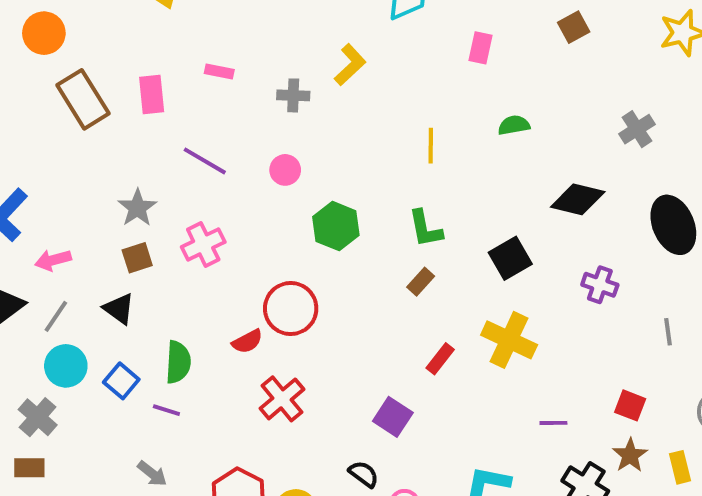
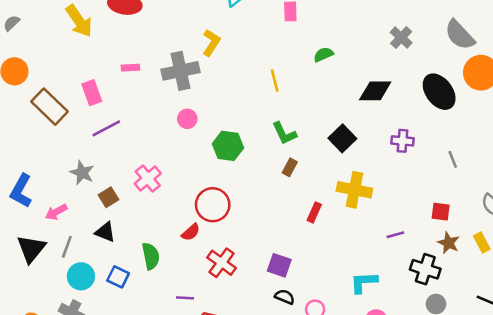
gray cross: (293, 95) -> (180, 71), size x1.8
purple line: (205, 161) -> (106, 128), moved, turned -44
gray star: (137, 208) -> (82, 173), moved
purple line: (166, 410) -> (185, 298), moved
purple square: (393, 417) -> (279, 265), moved

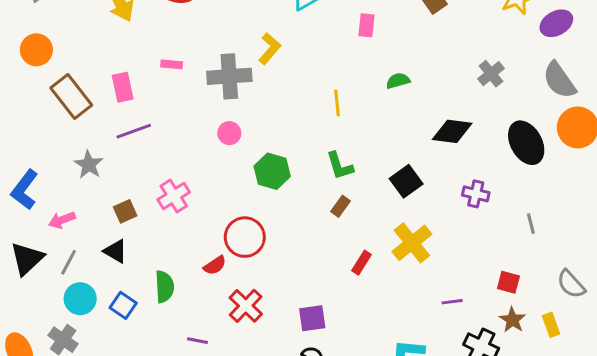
gray star: (82, 173) -> (89, 165), moved
yellow cross: (354, 190) -> (412, 243), turned 32
purple square: (279, 265) -> (312, 318), turned -35

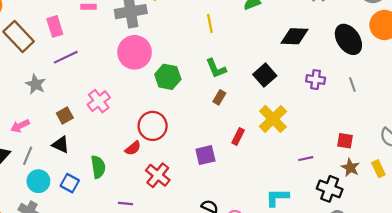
pink circle: (229, 133) -> (135, 52), size x2.0
gray line: (531, 224) -> (352, 84), moved
purple square: (312, 318) -> (205, 155), moved

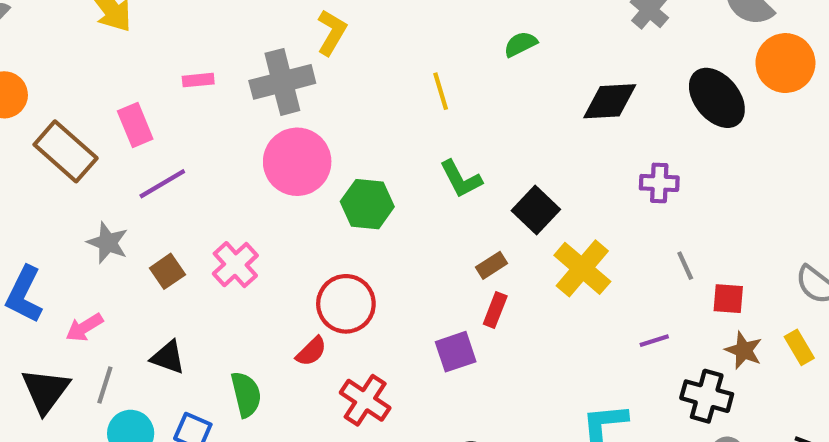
black square: (265, 75) -> (536, 210), moved
gray line: (352, 84) -> (685, 266), moved
brown rectangle: (219, 97) -> (492, 265), moved, turned 32
brown square: (65, 115) -> (167, 271), moved
red rectangle: (238, 136) -> (495, 310), moved

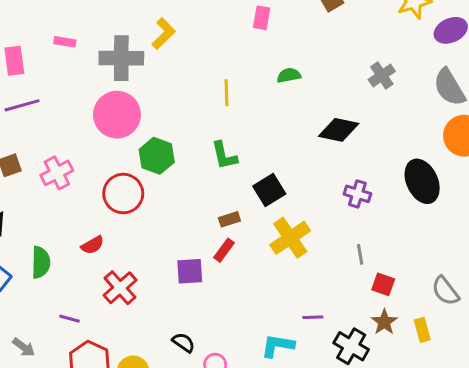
black ellipse: (717, 98) -> (422, 181), moved
red circle: (346, 304) -> (123, 194), moved
purple line: (654, 341) -> (313, 317), moved

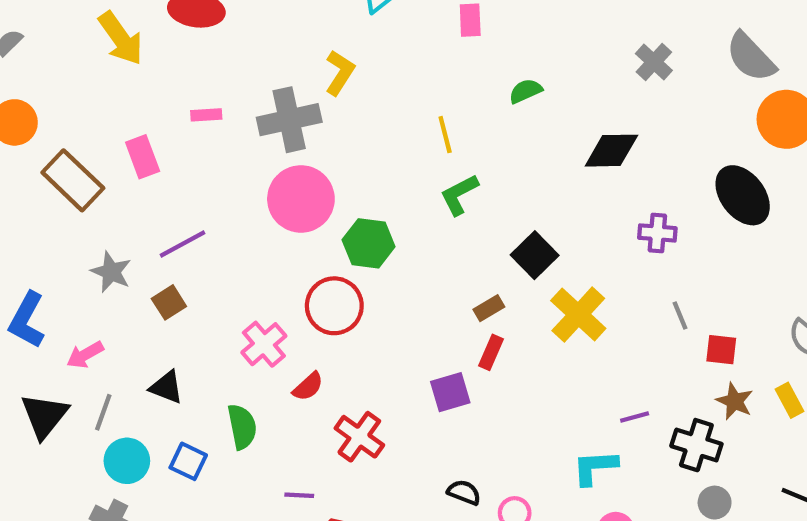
purple line: (22, 105) -> (183, 244), moved
green L-shape: (224, 156) -> (459, 195), moved, turned 88
pink cross: (57, 173) -> (264, 344), moved

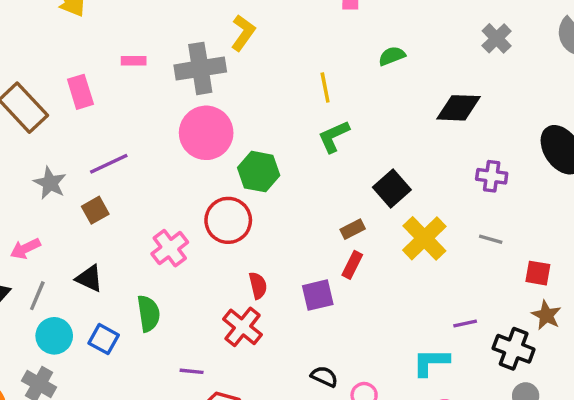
gray line: (680, 315) -> (491, 239), moved, turned -55
red semicircle: (308, 387) -> (258, 286), moved, turned -64

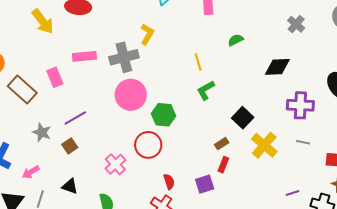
pink rectangle: (134, 61) -> (84, 56), size x1.6
purple cross: (492, 176) -> (300, 105), size x1.5

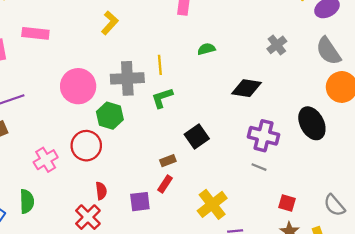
gray cross: (124, 57) -> (127, 78), moved
gray line: (303, 142) -> (259, 167), moved
yellow cross: (264, 145) -> (212, 204), moved

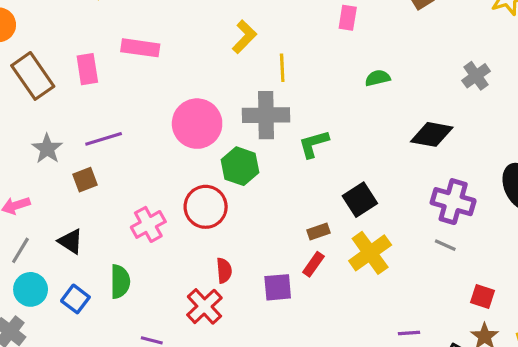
yellow line: (160, 65) -> (282, 68), moved
yellow cross: (212, 204) -> (370, 253), moved

